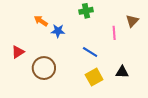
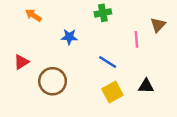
orange arrow: (41, 21) -> (33, 15), moved

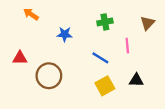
green cross: (103, 13) -> (105, 22), moved
pink line: (136, 39) -> (127, 45), moved
red triangle: (21, 62) -> (20, 58), turned 32

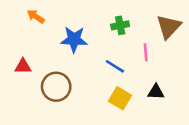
brown triangle: (147, 23) -> (169, 27), size x1.5
blue star: (65, 34) -> (74, 39), size x1.5
yellow square: (105, 86) -> (120, 98), turned -30

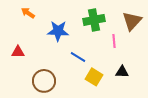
green cross: (120, 25) -> (94, 20), size x1.5
blue line: (115, 66) -> (78, 57), moved
brown circle: (56, 87) -> (44, 81), moved

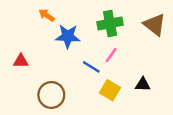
orange arrow: (28, 13) -> (47, 15), moved
brown triangle: (132, 21) -> (154, 25), turned -35
pink line: (114, 41) -> (111, 55), moved, turned 40

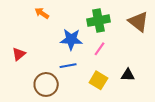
blue star: (68, 36) -> (71, 39), moved
red triangle: (21, 61) -> (19, 54), turned -40
blue line: (91, 67) -> (68, 66), moved, turned -42

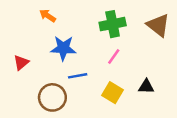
blue star: (71, 39) -> (63, 48), moved

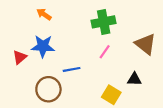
brown triangle: (158, 25) -> (145, 44), moved
blue star: (63, 48) -> (43, 46), moved
yellow square: (113, 93) -> (111, 95), moved

